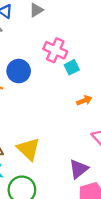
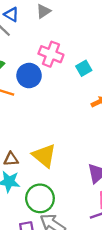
pink cross: (55, 50) -> (51, 54), moved

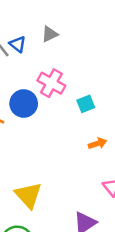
blue triangle: (11, 14) -> (18, 44), moved

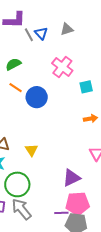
blue circle: (24, 104) -> (37, 97), moved
yellow triangle: (28, 195) -> (31, 150), size x0.6

